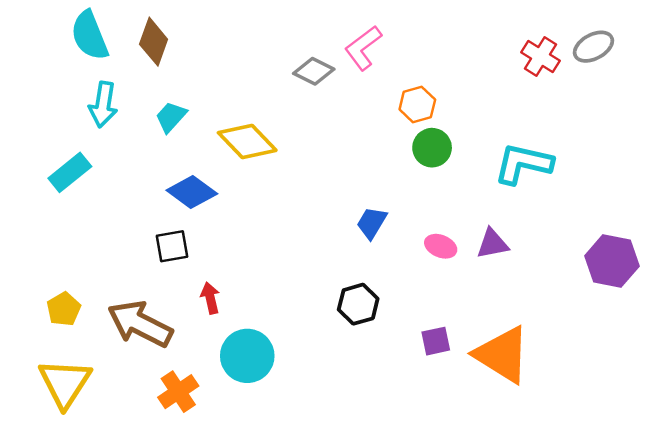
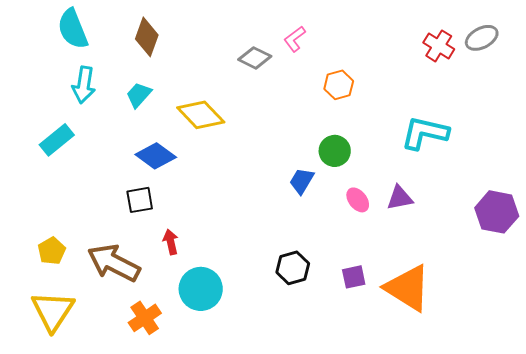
brown diamond: (154, 42) -> (147, 37), moved
pink L-shape: (363, 48) -> (295, 39), size x0.7
green circle: (432, 148) -> (335, 151), moved
pink ellipse: (441, 246) -> (358, 200), turned 30
black hexagon: (358, 304) -> (293, 268), moved

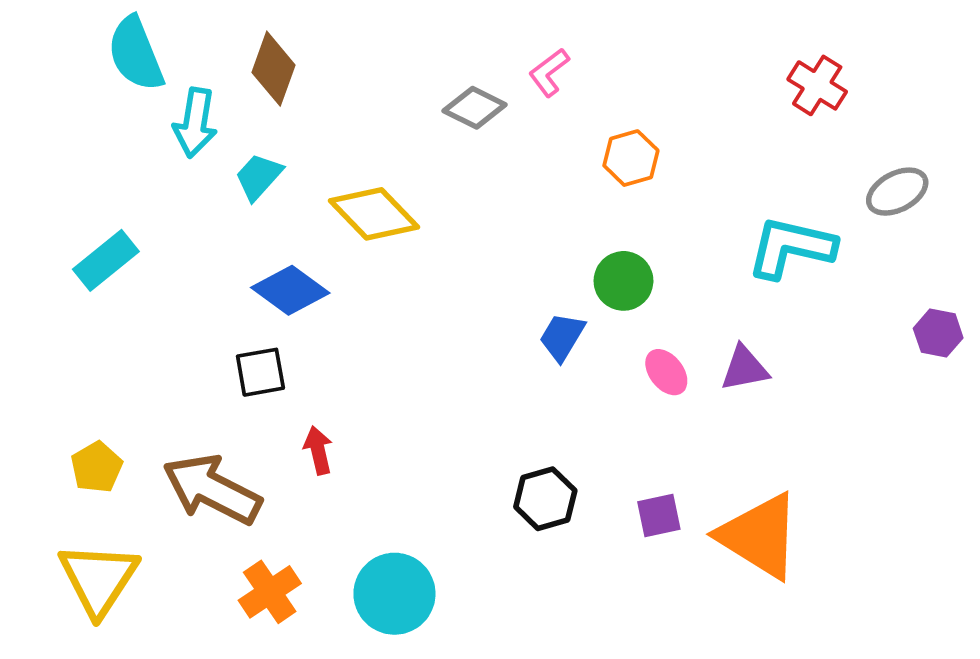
gray ellipse: (482, 38) -> (897, 192), moved
cyan arrow: (84, 85) -> (195, 123), moved
purple hexagon: (497, 212) -> (938, 333), moved, size x0.6
cyan circle: (201, 289) -> (394, 594), moved

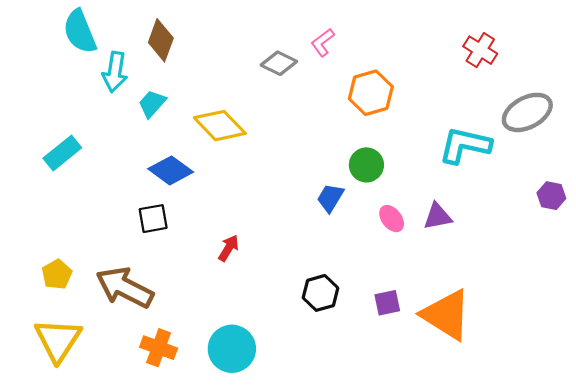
orange hexagon: (631, 158) -> (371, 93), size x1.4
gray ellipse: (897, 192) -> (527, 112), size x1.4
red arrow: (318, 450) -> (229, 248), moved, turned 44
orange cross: (270, 592) -> (159, 348), turned -36

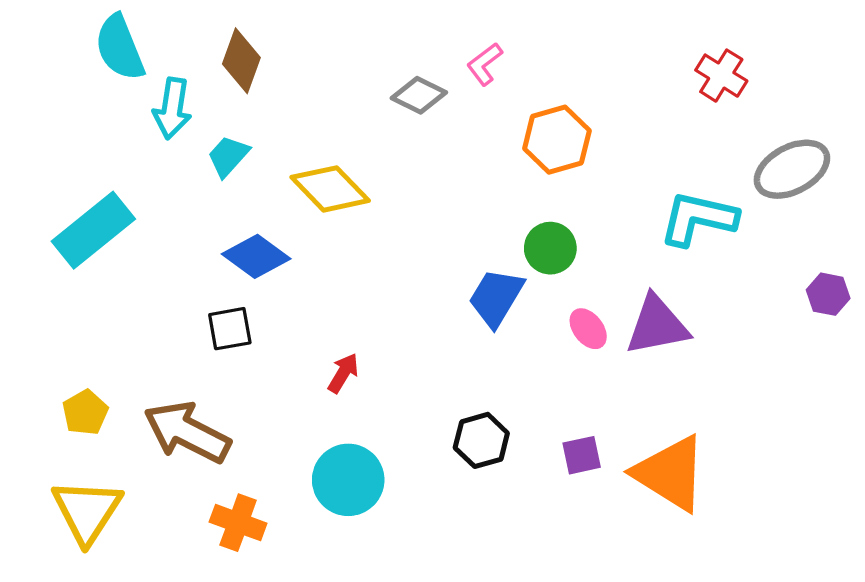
cyan rectangle: (62, 153) -> (93, 230), size x1.4
blue trapezoid: (330, 198) -> (496, 297), size x1.4
purple triangle: (438, 216) -> (657, 325), size x1.5
cyan circle: (232, 349) -> (348, 480), moved

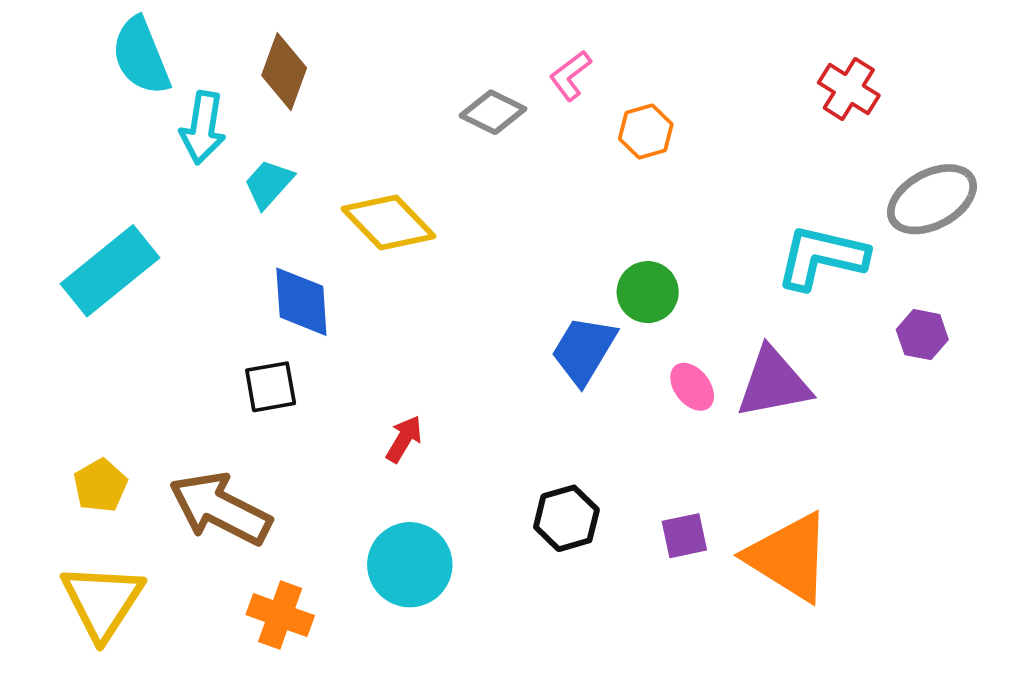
orange hexagon: (557, 140) -> (646, 132), moved, size x0.7
blue diamond: (256, 256) -> (301, 302), turned 50
purple hexagon: (828, 294) -> (922, 335), moved

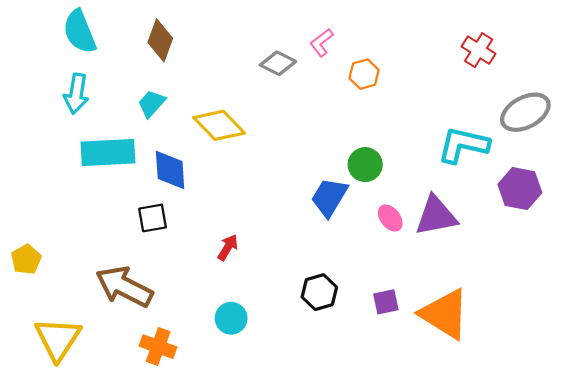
cyan arrow: (203, 128) -> (76, 94), moved
cyan rectangle: (110, 271) -> (108, 153), moved, turned 36
purple hexagon: (922, 335) -> (520, 189), size x1.5
yellow pentagon: (100, 485) -> (26, 259), moved
cyan circle: (410, 565) -> (231, 318), size x0.7

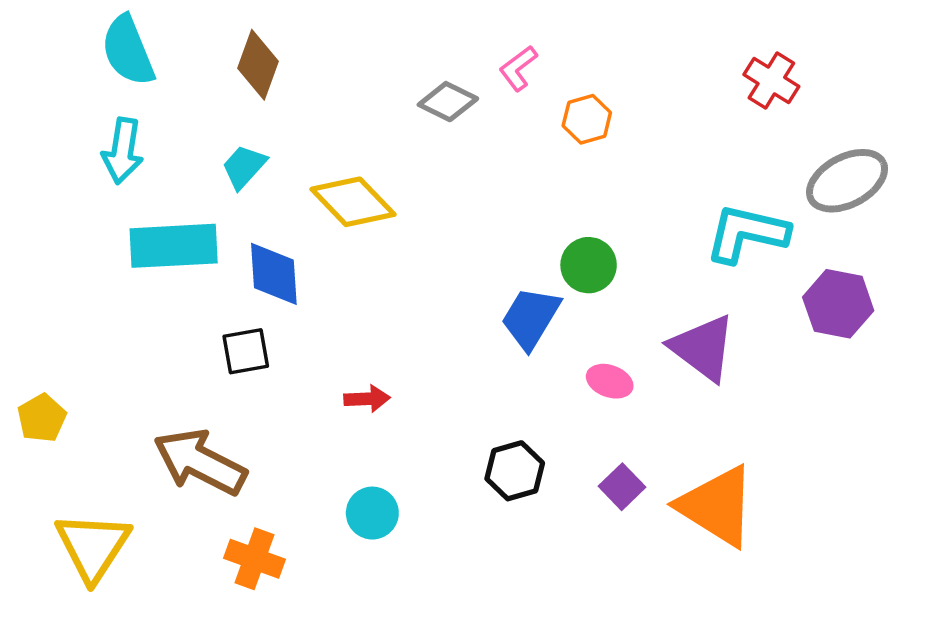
purple triangle: (436, 216) -> (703, 348), turned 48
pink ellipse: (390, 218) -> (610, 381), moved, turned -32
red arrow: (228, 247) -> (367, 399), turned 56
purple square: (386, 302) -> (622, 487), turned -32

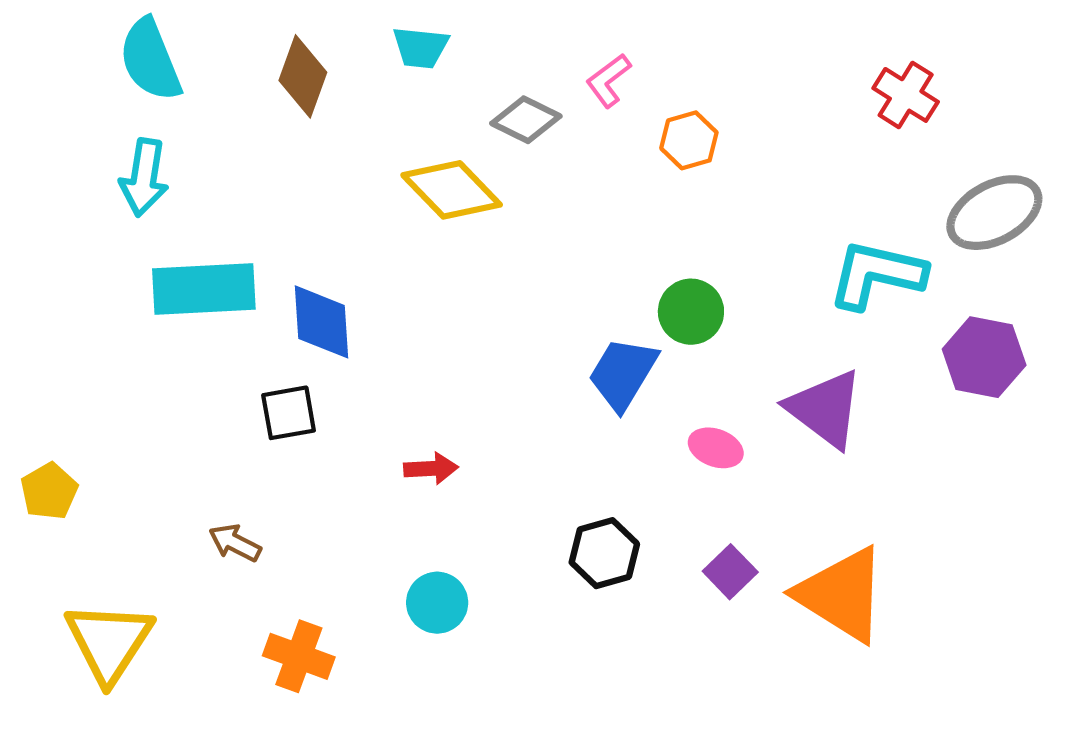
cyan trapezoid: (244, 167) -> (421, 47), moved, turned -126
yellow diamond: (353, 202) -> (452, 190), moved
brown arrow: (200, 462) -> (235, 543), size x0.5

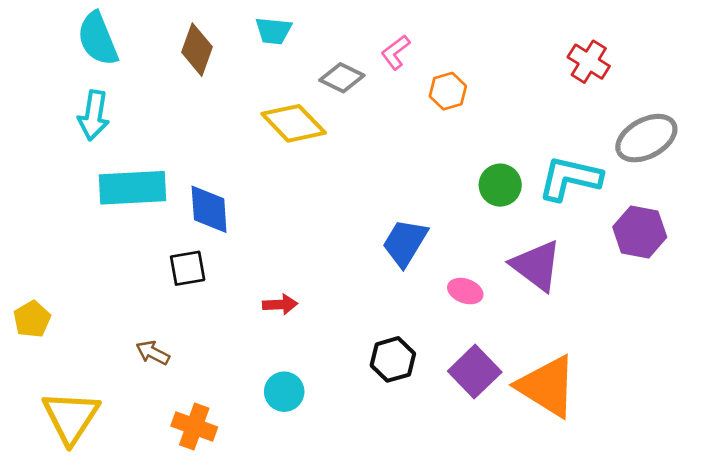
green circle: (691, 312) -> (500, 185), moved
purple square: (730, 572) -> (475, 372), size x1.5

